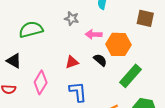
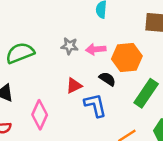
gray star: (72, 18) -> (70, 46), moved
blue L-shape: (78, 92) -> (95, 105), moved

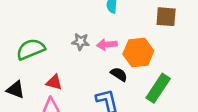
red triangle: (74, 86) -> (54, 82), moved, turned 42

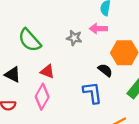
pink arrow: (107, 45) -> (98, 29), moved
green semicircle: (31, 49) -> (30, 40), turned -115

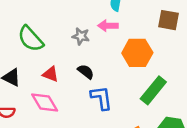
black semicircle: (105, 70) -> (86, 72), moved
pink diamond: (42, 97) -> (45, 102), turned -60

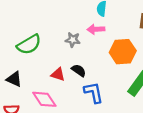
green semicircle: (31, 39) -> (29, 44), turned -75
red triangle: (51, 74) -> (58, 74), moved

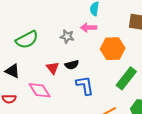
black semicircle: (79, 70) -> (72, 65), turned 128
red triangle: (58, 74) -> (53, 68), turned 32

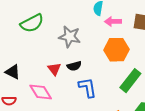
pink arrow: (89, 28) -> (113, 21), moved
gray star: (67, 37) -> (70, 37), size x1.5
green semicircle: (27, 40) -> (32, 23), moved

